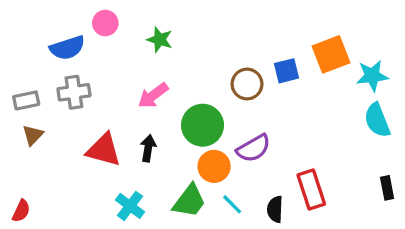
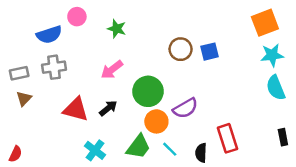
orange square: (331, 54) -> (265, 23), moved
brown circle: (247, 84) -> (181, 49), moved
black arrow: (148, 148) -> (108, 108), turned 42

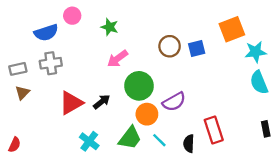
orange square: (265, 23) -> (232, 29), moved
pink arrow: (112, 70) -> (117, 59), moved
red triangle: (76, 109) -> (71, 103), turned -45

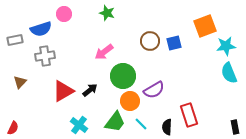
green star: (110, 27) -> (107, 13), moved
gray rectangle: (18, 69) -> (15, 40), moved
black rectangle: (266, 129) -> (235, 127), moved

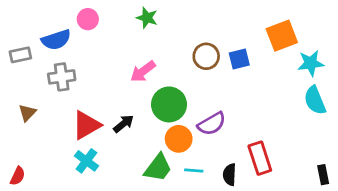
cyan line: (141, 124) -> (194, 170), turned -40
cyan cross: (79, 125) -> (86, 161), moved

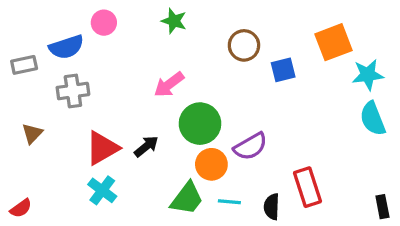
brown circle: (206, 56) -> (244, 45), moved
red semicircle: (18, 176) -> (21, 208), turned 30

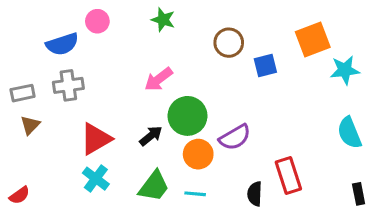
gray rectangle: (24, 65) -> (23, 93), moved
cyan semicircle: (373, 119) -> (349, 133), moved
black arrow: (146, 146) -> (151, 136), moved
green trapezoid: (187, 199) -> (154, 186), moved
cyan line: (229, 202) -> (195, 194), moved

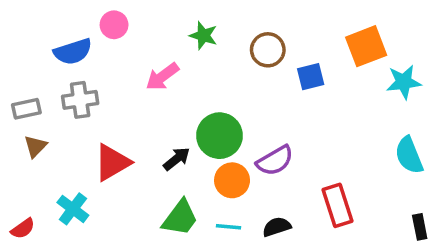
green star: (163, 20) -> (203, 36), moved
pink arrow: (158, 79) -> (162, 77), moved
cyan cross: (96, 179) -> (73, 209), moved
black semicircle: (255, 194) -> (277, 227), moved, turned 70

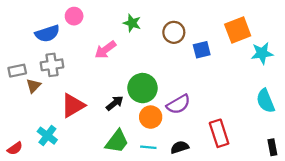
brown triangle: (35, 146) -> (33, 86), moved

